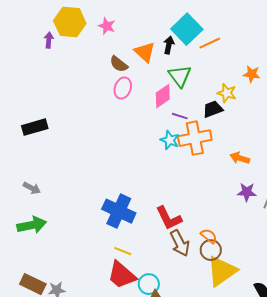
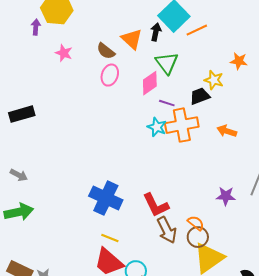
pink star: (107, 26) -> (64, 53), moved
orange arrow: (240, 158) -> (227, 131), moved
purple star: (247, 192) -> (226, 196), moved

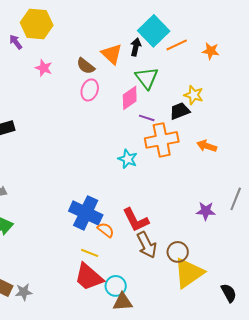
purple arrow: (36, 27) -> (16, 42), turned -42
orange star: (239, 61) -> (211, 51), moved
cyan star: (157, 127) -> (128, 159), moved
orange semicircle: (196, 223) -> (106, 230), moved

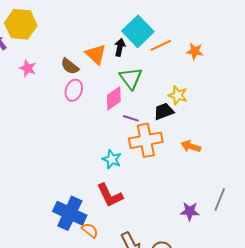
red L-shape: (136, 220) -> (110, 195), moved

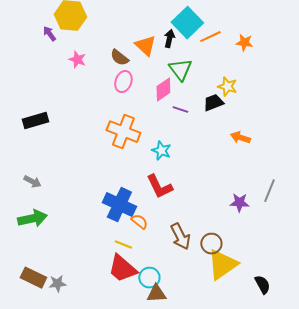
orange cross: (146, 140) -> (123, 132), moved, turned 32

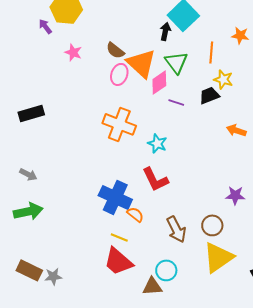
orange line: (210, 37) -> (211, 52), moved, turned -60
orange triangle: (145, 46) -> (141, 63), moved, size x1.4
brown circle: (211, 244) -> (212, 225), moved
cyan circle: (149, 278) -> (166, 270), moved

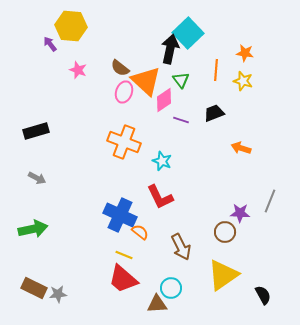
black arrow: (165, 31) -> (170, 49), size x1.6
green triangle: (176, 62) -> (181, 80), size x0.7
yellow star: (223, 79) -> (243, 81), moved
gray arrow: (28, 174) -> (37, 178), moved
brown circle: (212, 225) -> (225, 232), moved

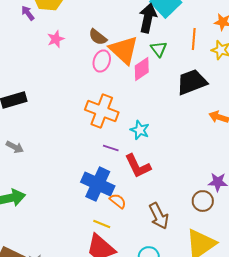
pink star: (78, 70) -> (56, 39), turned 30
black trapezoid: (214, 113) -> (192, 82), size x1.5
purple line: (181, 120) -> (111, 148), moved

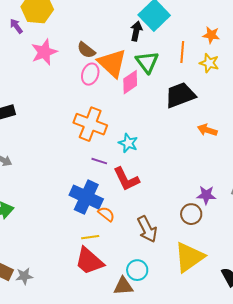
black arrow: (148, 18) -> (136, 31), size x0.7
pink star: (56, 39) -> (44, 52), size x1.5
green triangle: (159, 49) -> (147, 62), size x1.4
yellow line: (102, 224) -> (90, 237), turned -30

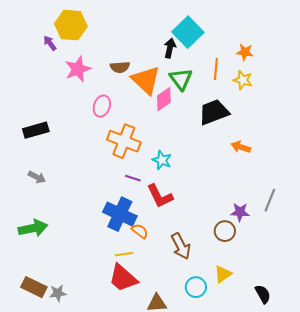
brown semicircle: (86, 50) -> (120, 67), turned -42
pink ellipse: (90, 74) -> (102, 106), moved
yellow triangle: (189, 257) -> (223, 274), size x0.6
cyan circle: (137, 270) -> (196, 287), moved

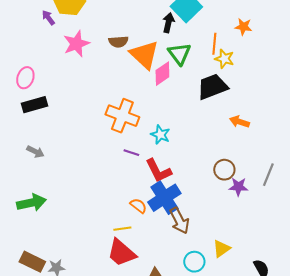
yellow star: (243, 80) -> (224, 59), moved
pink ellipse: (102, 106) -> (25, 78), moved
blue cross: (120, 214) -> (164, 198), moved, turned 32
brown circle: (225, 231) -> (224, 170), moved

